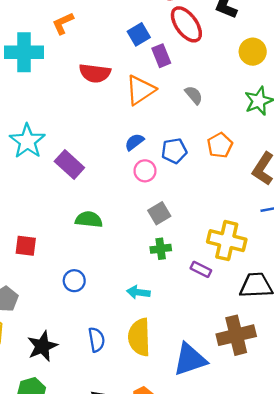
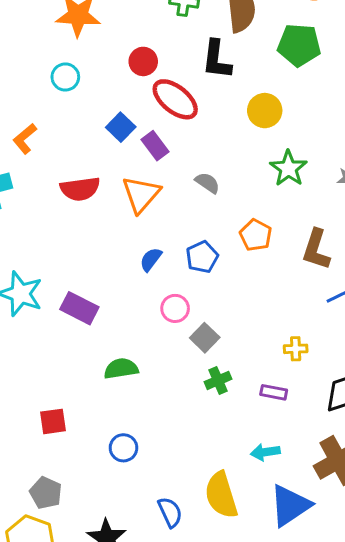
pink circle: (145, 171) -> (175, 308), moved
yellow cross: (227, 241) -> (296, 349), size x0.5
cyan arrow: (138, 292) -> (265, 452), moved

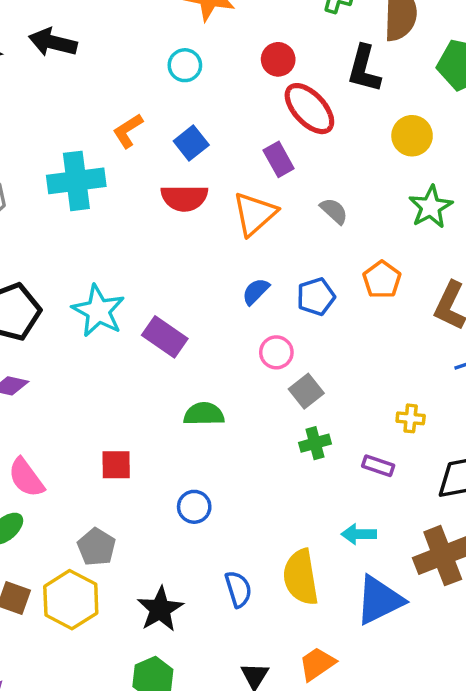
blue square: (121, 127) -> (191, 143), moved

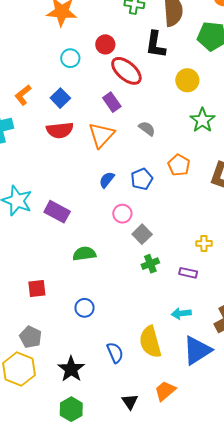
cyan circle: (185, 65) -> (70, 58), moved

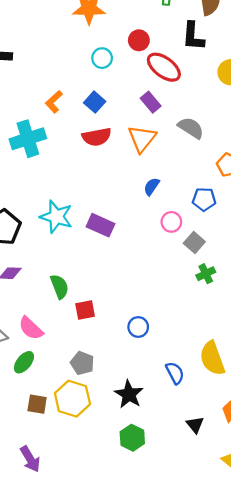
gray semicircle: (147, 129) -> (191, 128), size x1.4
blue pentagon: (142, 179) -> (204, 199), moved, turned 30
green semicircle: (84, 254) -> (59, 286), moved, turned 80

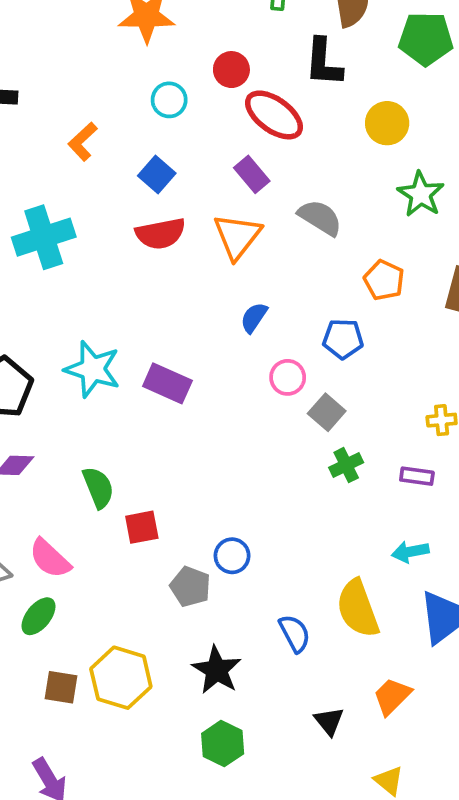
orange L-shape: (54, 102) -> (83, 142), moved
gray pentagon: (82, 363) -> (190, 587), moved

